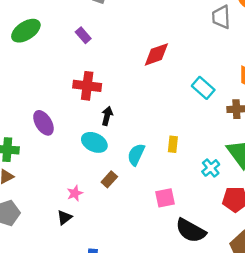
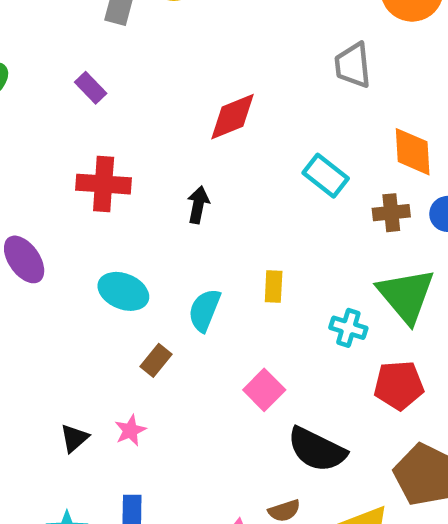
gray trapezoid: (221, 17) -> (353, 65), moved
black arrow: (107, 116) -> (198, 205), moved
cyan cross: (211, 168) -> (348, 328), turned -30
pink star: (75, 193) -> (130, 430), moved
pink square: (165, 198) -> (264, 390), turned -30

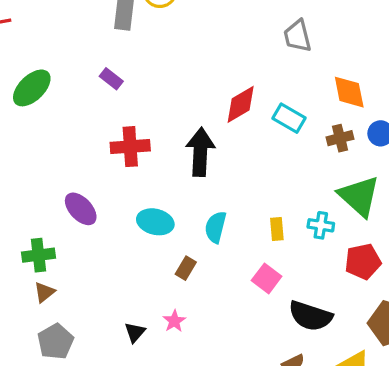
red diamond: (233, 117) -> (241, 104), moved
black arrow: (198, 205) -> (200, 152), size x1.8
yellow rectangle: (274, 287) -> (277, 229), moved

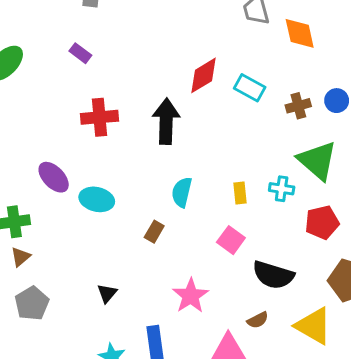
orange diamond: (349, 92) -> (300, 33), moved
cyan ellipse: (155, 222) -> (97, 199), moved
pink star: (174, 321) -> (191, 296), moved, size x1.6

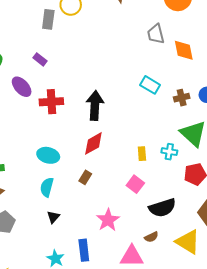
red diamond: (204, 75) -> (93, 143), moved
purple ellipse: (54, 177) -> (22, 87), moved
cyan semicircle: (182, 192) -> (47, 187), moved
black semicircle: (273, 275) -> (162, 208), turned -36

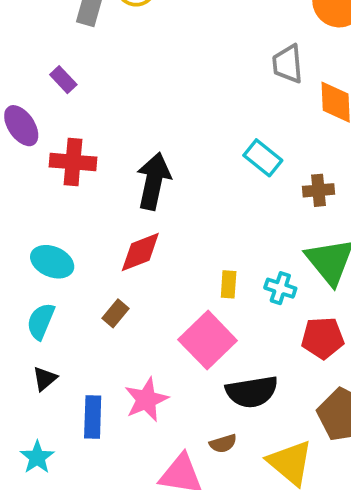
pink square: (135, 184) -> (208, 340), size x1.6
blue rectangle: (84, 250) -> (93, 417), moved

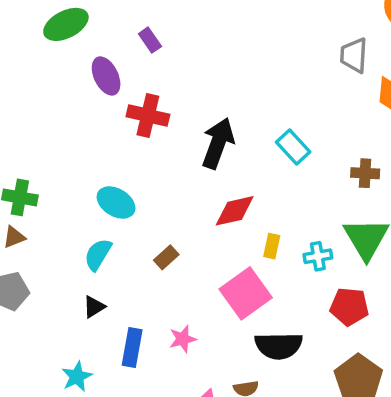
cyan rectangle: (263, 158) -> (293, 147), moved
red diamond: (140, 252) -> (235, 211), moved
cyan cross: (280, 288) -> (318, 256), turned -36
pink star: (146, 400) -> (183, 339), size x0.7

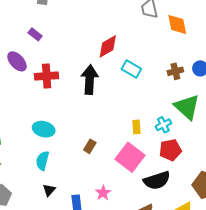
red diamond: (235, 211) -> (108, 46), moved
brown rectangle: (166, 257) -> (90, 146), moved
red pentagon: (349, 307) -> (170, 150), moved

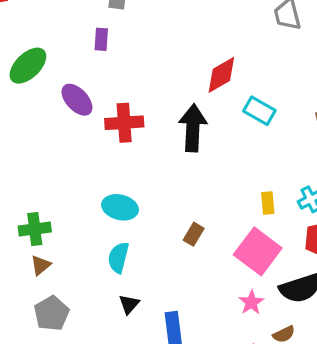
purple rectangle: (35, 34) -> (101, 39), moved, turned 56
pink star: (103, 193) -> (251, 302), moved

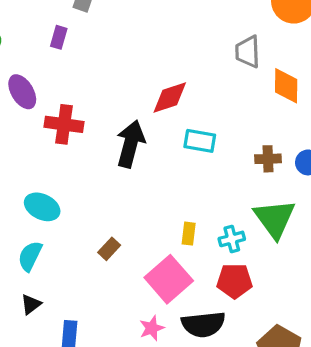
cyan rectangle: (259, 111) -> (200, 141), turned -32

